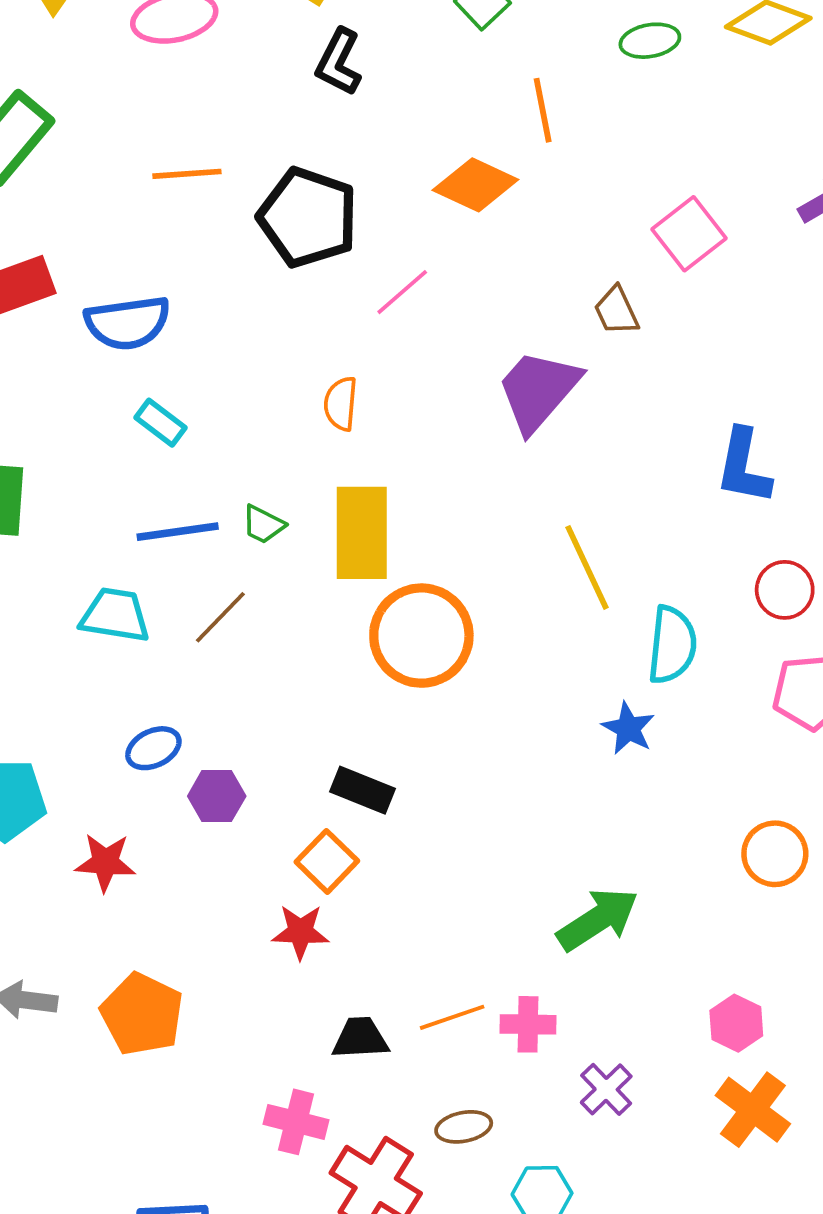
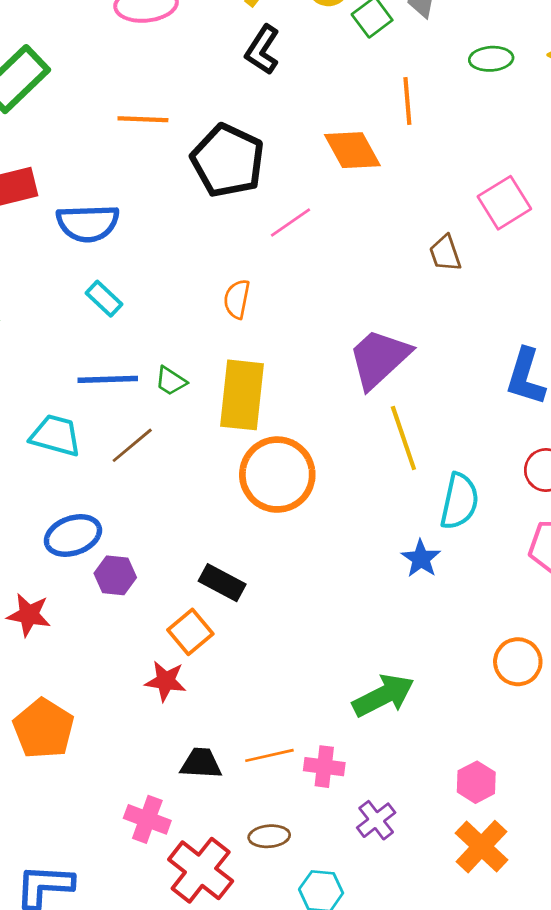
orange diamond: (475, 185) -> (352, 150), turned 30
purple trapezoid: (538, 390) -> (379, 358), moved
blue ellipse: (153, 748) -> (73, 535), size x1.4

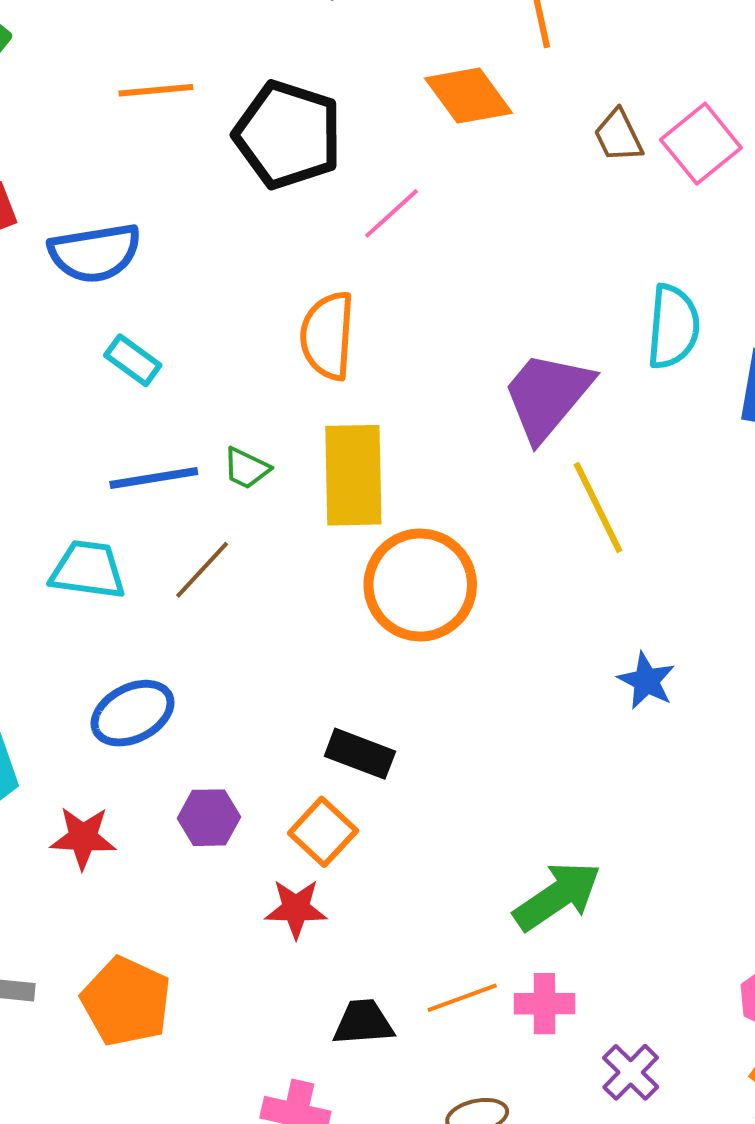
brown trapezoid: (445, 253) -> (618, 136), moved
orange semicircle: (237, 299) -> (328, 336), size x1.5
cyan semicircle: (459, 501) -> (673, 327), moved
purple hexagon: (115, 575) -> (209, 818), moved
green arrow: (383, 696) -> (557, 896), moved

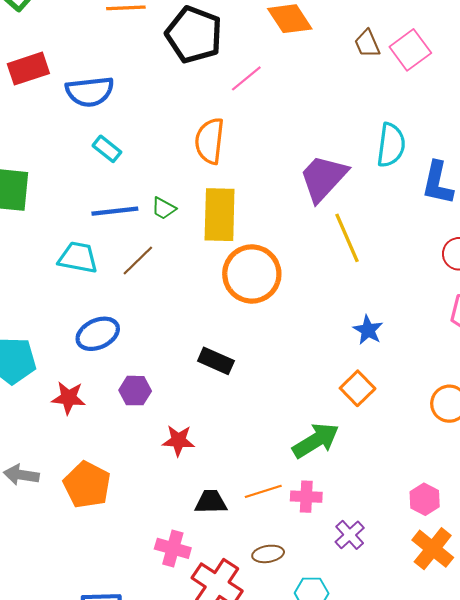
orange square: (323, 832) -> (358, 388), moved

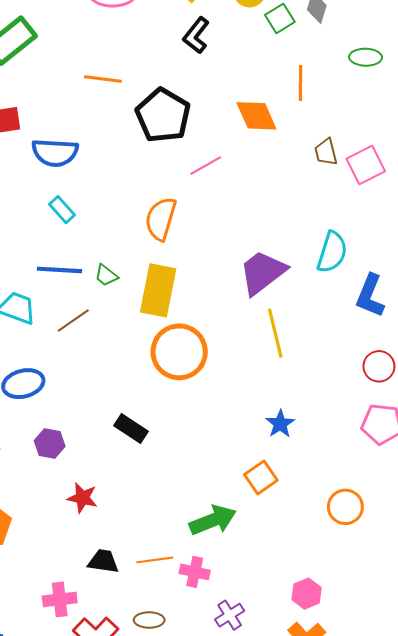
pink cross: (173, 548) -> (60, 599), turned -32

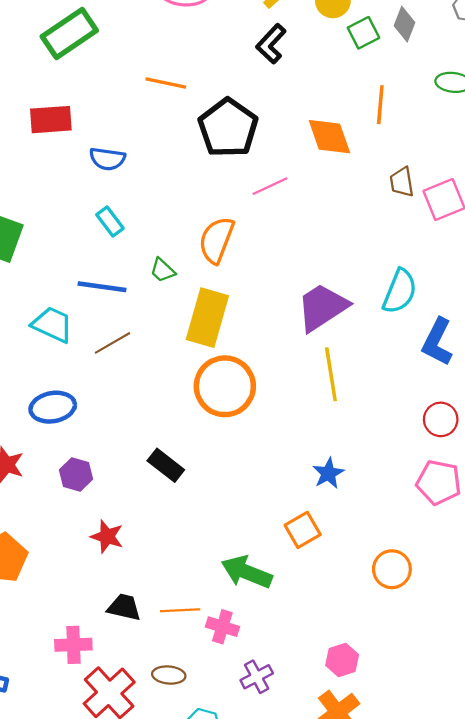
blue semicircle: (55, 153) -> (107, 159), size x0.7
green trapezoid: (106, 275) -> (163, 270), moved
green arrow: (213, 520) -> (247, 572), turned -141

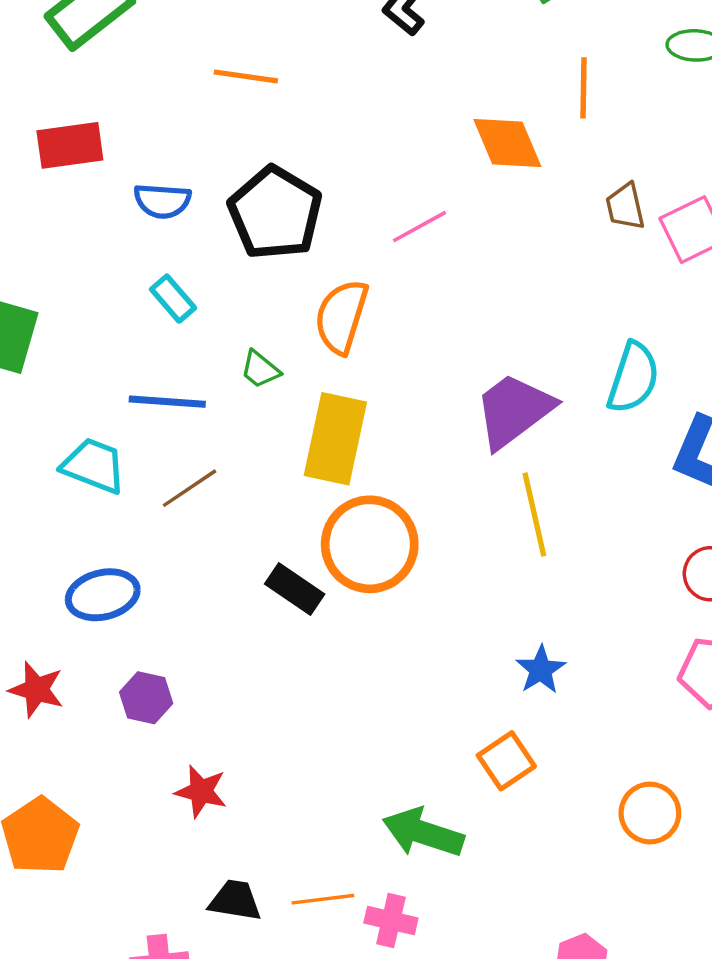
black pentagon: (228, 128) -> (275, 213), moved
black rectangle: (166, 465) -> (295, 589), moved

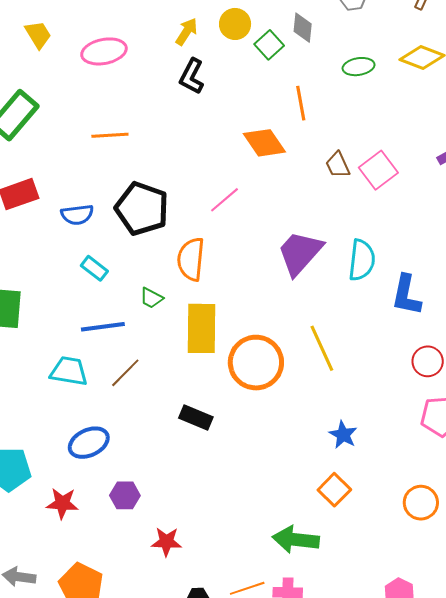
purple trapezoid: (514, 411) -> (300, 253), moved
orange circle: (370, 544) -> (256, 363), moved

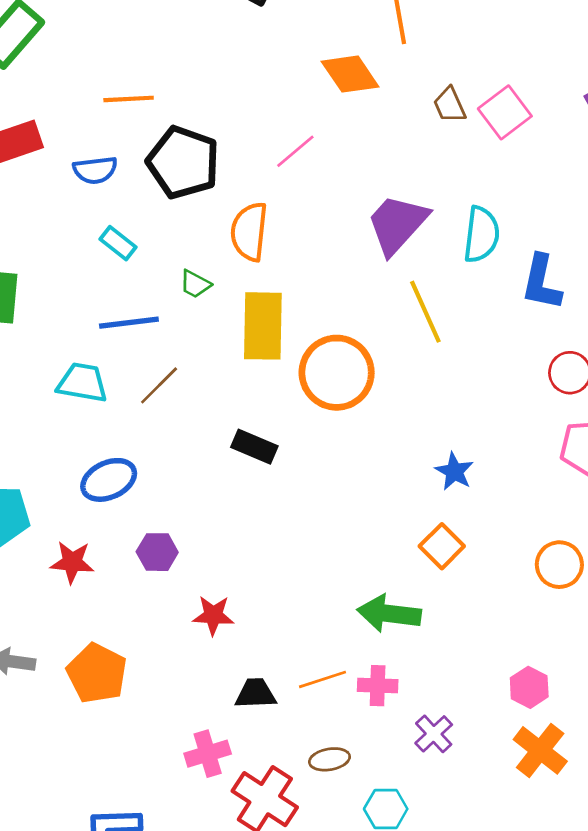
orange line: (110, 135) -> (129, 99), moved
yellow line: (322, 348) -> (425, 312), moved

